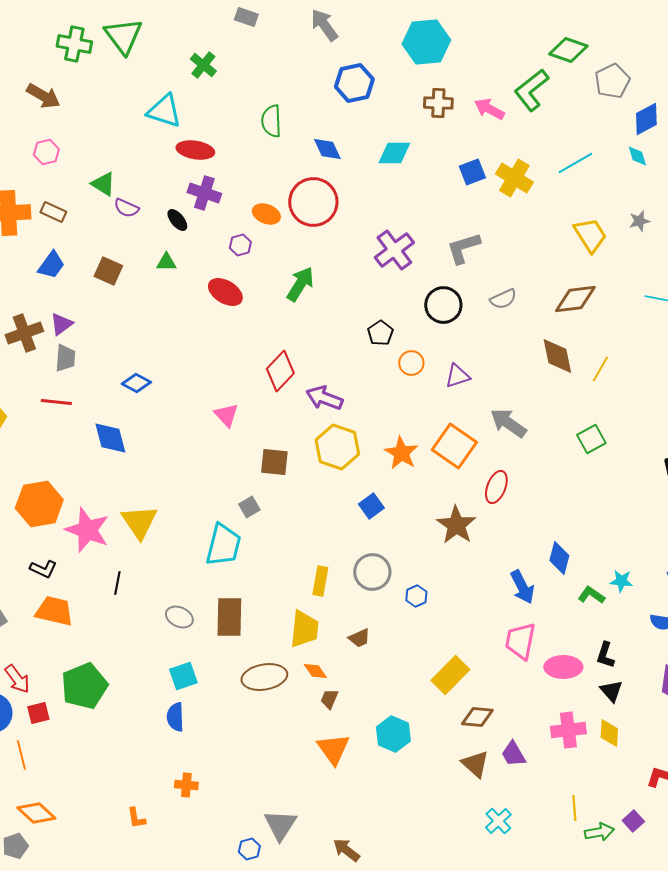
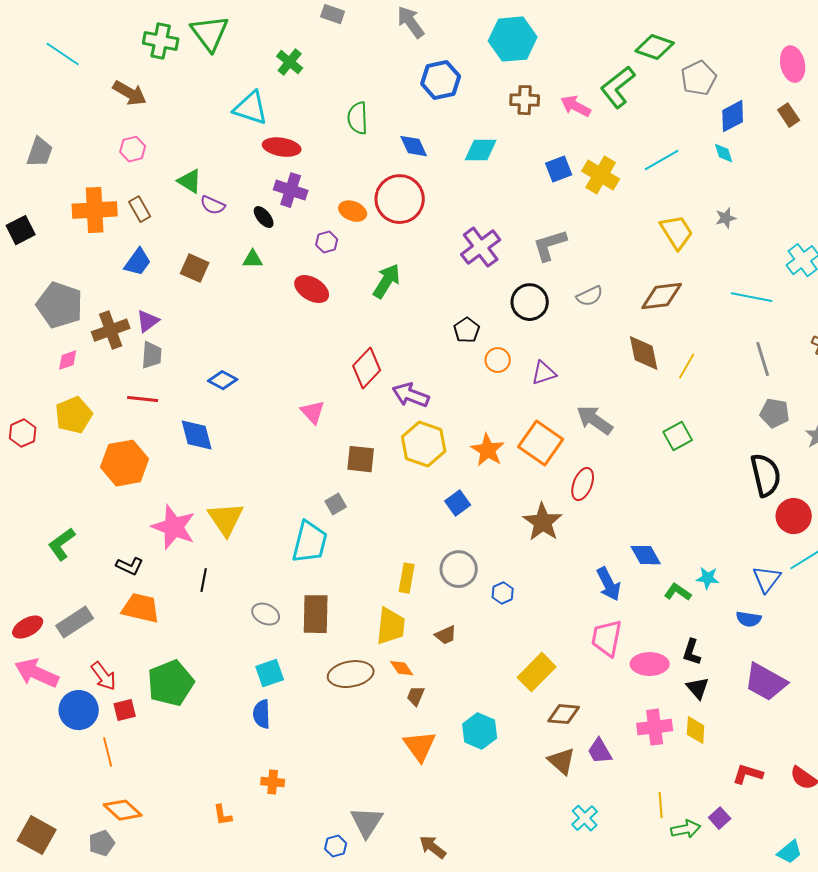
brown rectangle: (53, 212) -> (140, 209), turned 35
orange hexagon: (39, 504) -> (125, 463), moved
blue diamond: (559, 558) -> (646, 555), turned -44

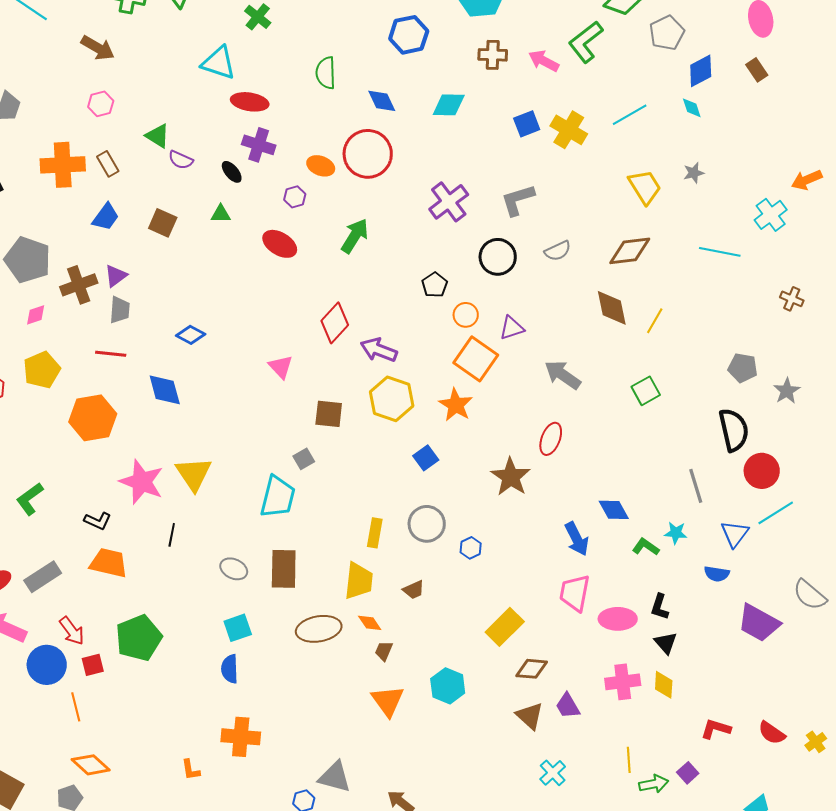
gray line: (763, 359) -> (696, 486), moved
orange square: (541, 443) -> (476, 359), moved
purple trapezoid: (766, 682) -> (759, 623), moved
orange cross: (273, 782) -> (241, 737), size x1.6
gray triangle: (367, 822) -> (335, 777), turned -48

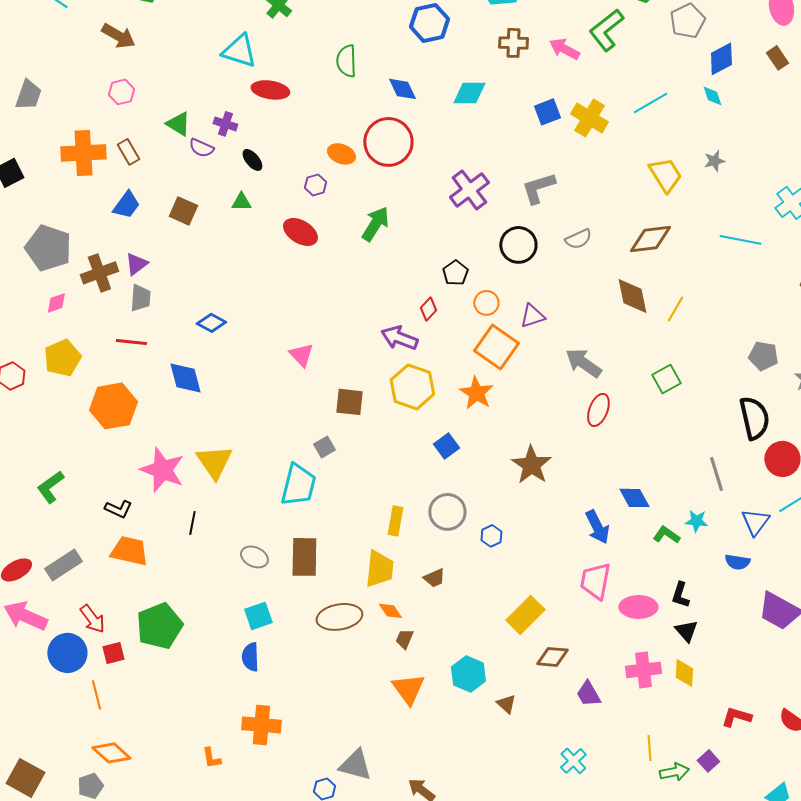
purple cross: (259, 145) -> (225, 124), moved, size x0.7
red diamond: (335, 323) -> (428, 309), moved, size x0.6
red ellipse: (551, 439) -> (598, 410), moved
brown triangle: (530, 716) -> (506, 704), moved, size x0.7

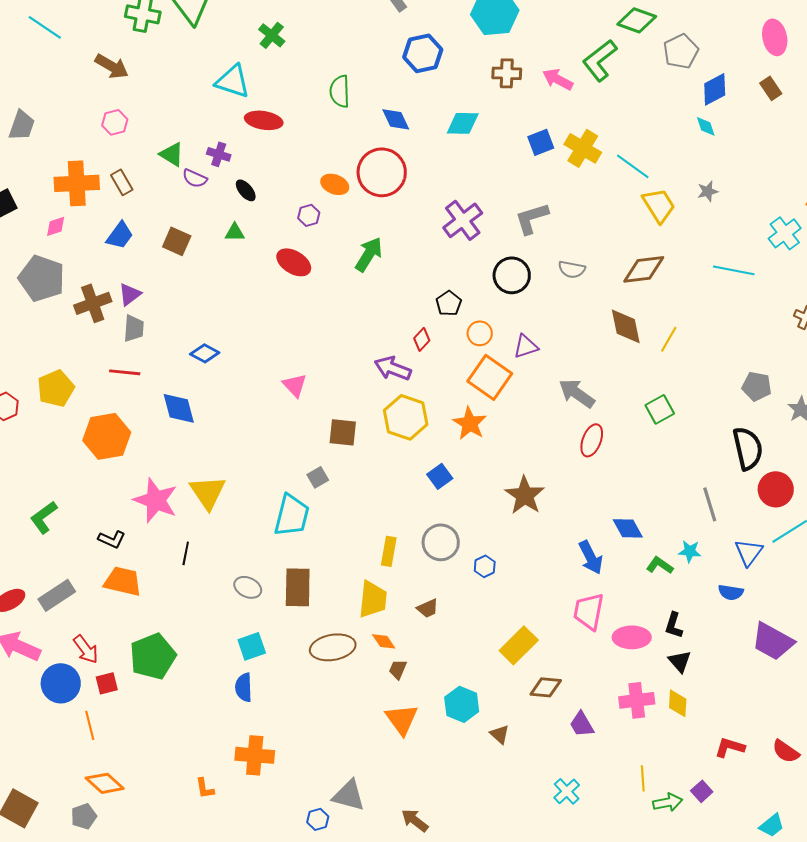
cyan line: (650, 103) -> (633, 166), moved, turned 66
gray semicircle: (578, 239) -> (572, 269), turned 36
pink diamond: (56, 303) -> (56, 226), moved

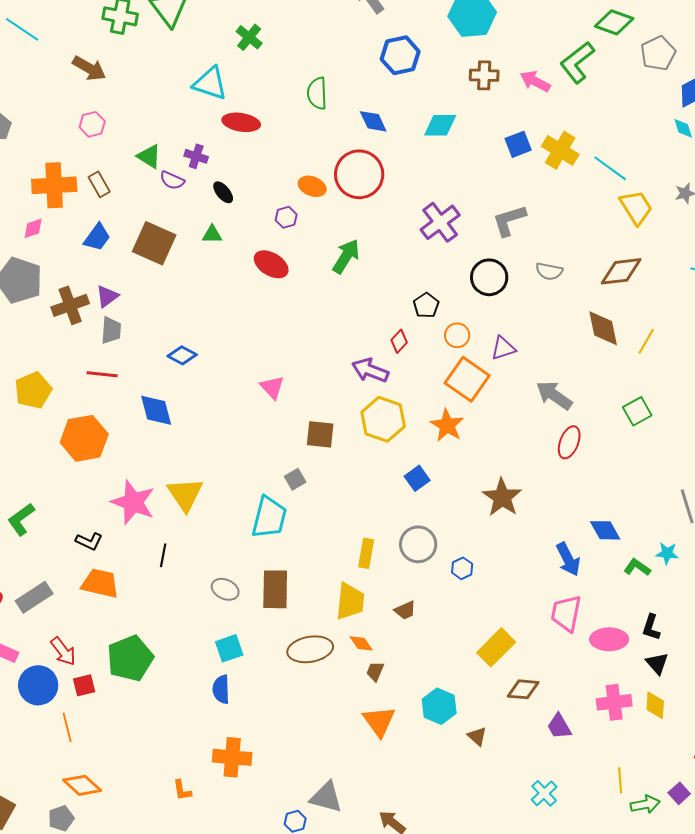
brown square: (177, 241) -> (154, 243), size x1.5

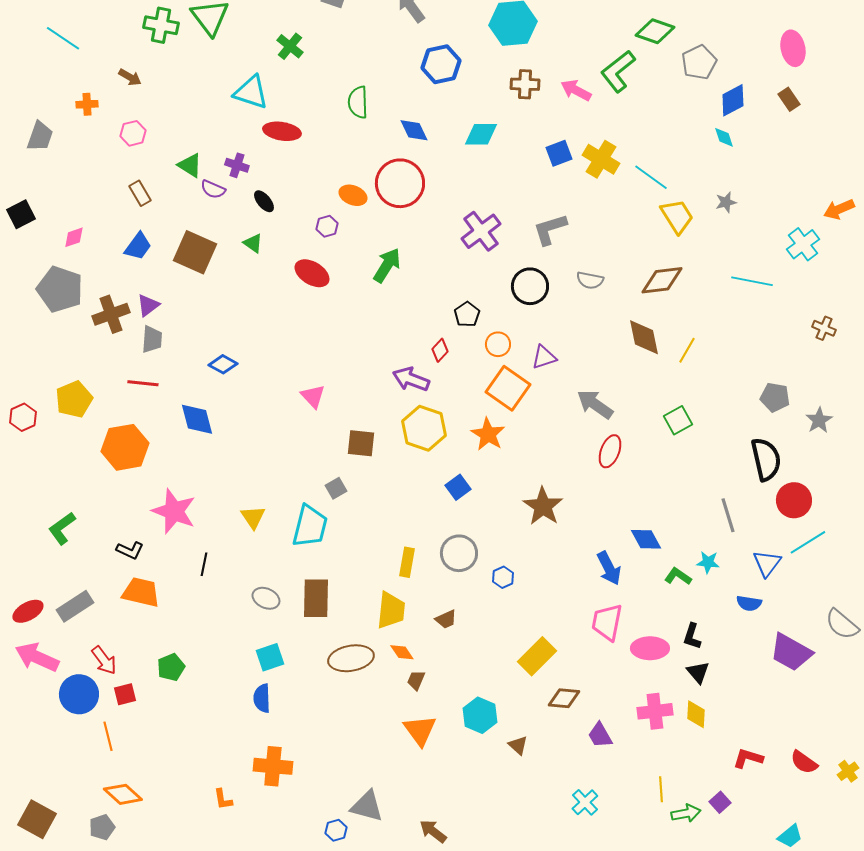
brown arrow: (89, 68) -> (130, 77), size x0.7
orange cross: (54, 185) -> (87, 104), moved, size x0.5
green triangle: (212, 234) -> (253, 243), turned 35
yellow triangle: (185, 494) -> (253, 517), moved, size x0.7
green pentagon: (130, 658) -> (171, 667), size x0.6

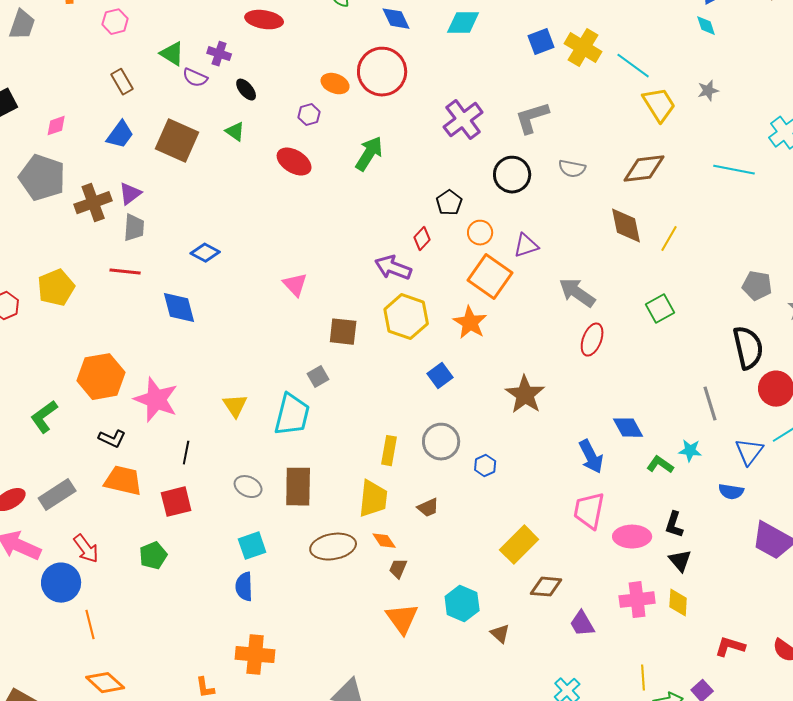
orange hexagon: (125, 447) -> (101, 377), moved
red square: (125, 694) -> (176, 502), moved, size x1.4

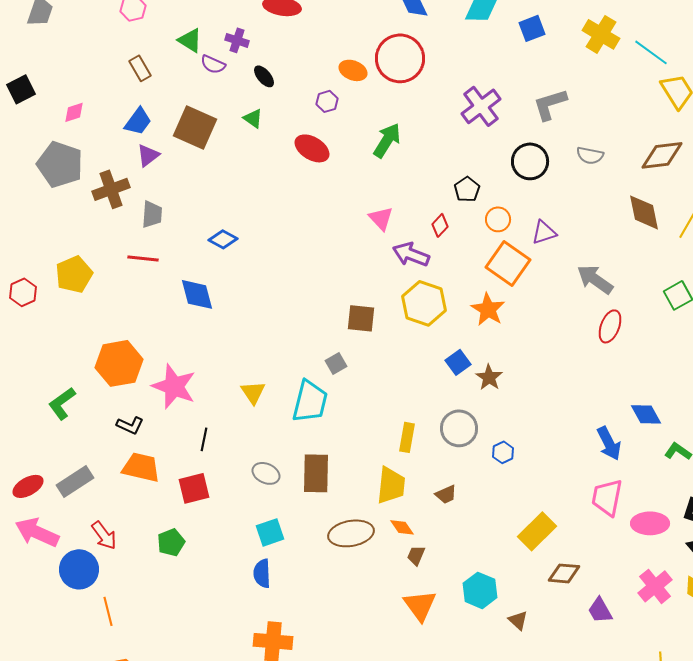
blue square: (541, 42) -> (532, 28), moved
purple triangle: (130, 194) -> (148, 155), moved
pink triangle: (295, 285) -> (381, 218), moved
brown star: (525, 395) -> (489, 377), moved, size x0.7
pink cross: (637, 600) -> (655, 586), turned -32

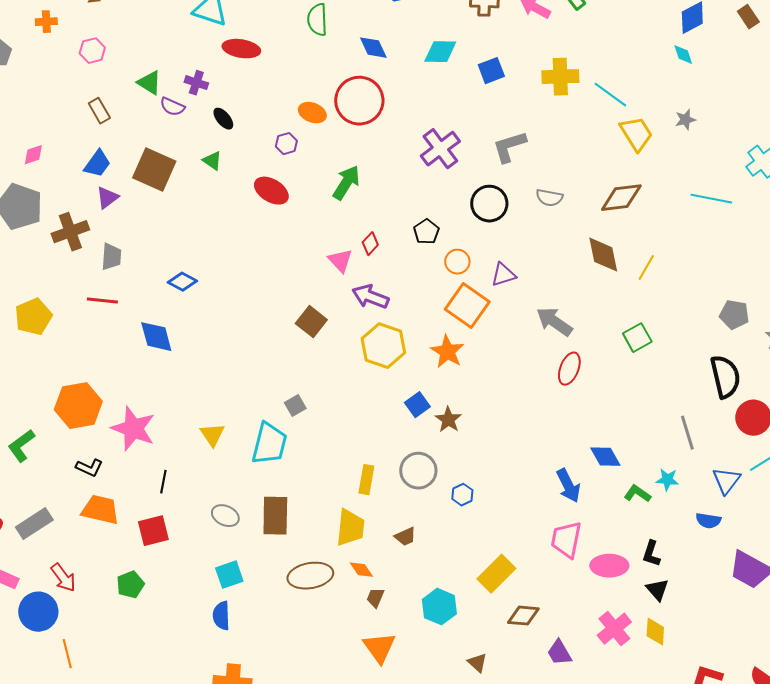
yellow cross: (601, 34) -> (560, 77), turned -33
red diamond: (440, 225) -> (370, 244), moved
brown square: (361, 318) -> (311, 322), moved, turned 32
cyan hexagon: (480, 590) -> (439, 607), moved

